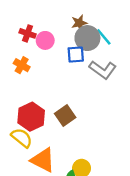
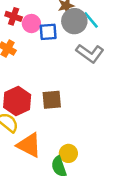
blue square: (76, 55) -> (48, 32), moved
brown square: (65, 115) -> (52, 100), turned 30

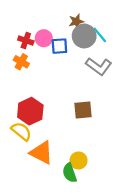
red cross: (14, 16) -> (26, 40), moved
brown square: (52, 100) -> (83, 110), moved

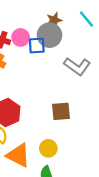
cyan line: (100, 35) -> (86, 19), moved
gray circle: (84, 36) -> (49, 35), moved
yellow circle: (79, 160) -> (48, 148), moved

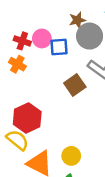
gray circle: (49, 35) -> (90, 36), moved
brown square: (61, 111) -> (75, 85), moved, turned -30

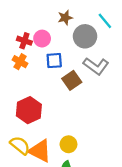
brown star: (77, 20) -> (65, 18), moved
blue square: (59, 47) -> (54, 61), moved
yellow semicircle: (17, 140) -> (20, 145), moved

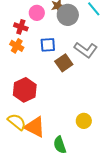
gray circle: (85, 36) -> (68, 15), moved
pink circle: (42, 39) -> (37, 13), moved
yellow circle: (68, 144) -> (84, 121), moved

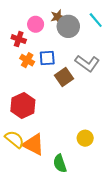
orange cross: (17, 46) -> (27, 60), moved

